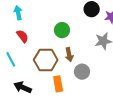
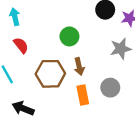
gray circle: (82, 72) -> (110, 88), moved
orange rectangle: (58, 84) -> (83, 95), moved

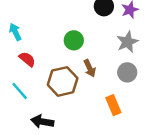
gray circle: (110, 88) -> (127, 72), moved
orange rectangle: (83, 95) -> (113, 105), moved

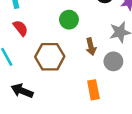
brown arrow: (90, 68) -> (91, 47), moved

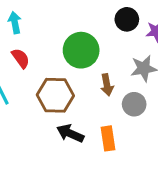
green circle: (69, 20) -> (81, 50), size x1.5
black arrow: (22, 91) -> (70, 133), moved

